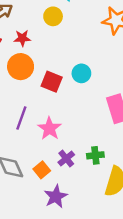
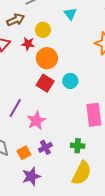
yellow circle: (53, 16) -> (43, 30), moved
orange circle: (21, 67) -> (47, 58), moved
green cross: (95, 155) -> (78, 146), moved

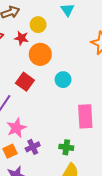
red square: (45, 83) -> (25, 82), moved
pink star: (36, 121) -> (16, 128), moved

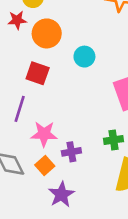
pink star: (16, 128) -> (44, 134), turned -30
purple cross: (33, 147) -> (71, 152), turned 32

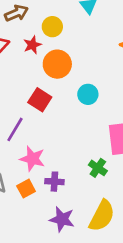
red star: (17, 20) -> (32, 45), turned -30
green cross: (114, 140) -> (98, 168), moved, turned 30
purple star: (61, 195) -> (62, 219), moved, turned 30

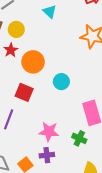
yellow circle: (52, 27) -> (16, 29), moved
pink star: (32, 159) -> (49, 132), moved

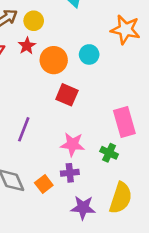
cyan circle: (61, 82) -> (89, 54), moved
red square: (24, 92) -> (67, 95), moved

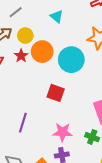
cyan circle: (89, 54) -> (71, 60), size x1.6
orange circle: (54, 60) -> (42, 52), moved

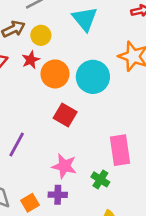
cyan triangle: (57, 16) -> (85, 19), size x1.5
orange circle: (42, 52) -> (55, 74), moved

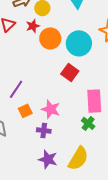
red square: (65, 115) -> (70, 72), moved
green cross: (100, 179) -> (88, 123), moved
orange square: (30, 203) -> (25, 111), moved

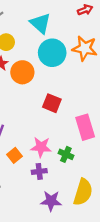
cyan circle: (79, 43) -> (52, 53), moved
green cross: (88, 123) -> (66, 154), moved

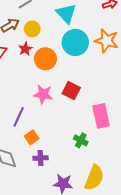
pink star: (41, 147) -> (43, 94), moved
purple cross: (39, 171) -> (41, 158), moved

